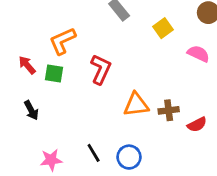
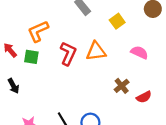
pink semicircle: (198, 54) -> (139, 52), moved
orange triangle: (136, 105) -> (96, 51), moved
brown cross: (169, 110) -> (122, 86), turned -32

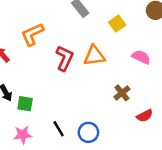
green square: (31, 57) -> (25, 104), moved
red semicircle: (144, 97) -> (145, 116), moved

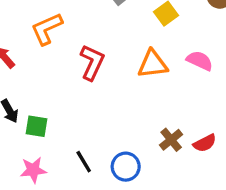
orange triangle: (94, 56) -> (153, 64), moved
brown cross: (122, 93) -> (171, 140), moved

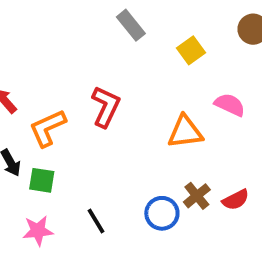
orange L-shape: (47, 29) -> (48, 128), moved
orange triangle: (153, 64) -> (185, 132), moved
blue circle: (126, 167) -> (162, 213), moved

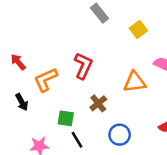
green square: (42, 180) -> (66, 118), moved
brown cross: (197, 196) -> (98, 103), moved

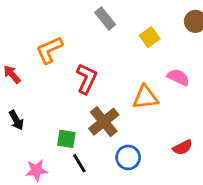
orange L-shape: (46, 80) -> (49, 50), moved
brown cross: (98, 103) -> (104, 122), size x1.5

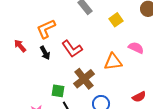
red L-shape: (87, 79) -> (72, 49), turned 120
black arrow: (16, 120) -> (45, 53), moved

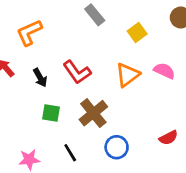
orange L-shape: (46, 29) -> (29, 33), moved
orange triangle: (113, 62) -> (127, 75), moved, turned -30
green square: (58, 91) -> (51, 113), moved

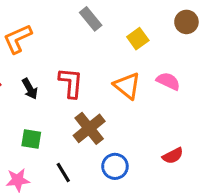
red L-shape: (77, 72) -> (71, 83), turned -140
orange triangle: (127, 75) -> (127, 86), turned -44
green square: (51, 113) -> (31, 139), moved

